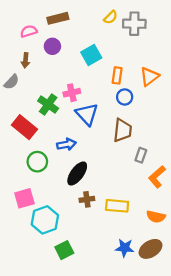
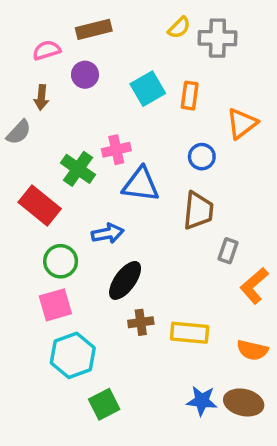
orange rectangle: (117, 75) -> (190, 96), moved
blue triangle: (87, 114) -> (141, 185), turned -40
pink square: (24, 198) -> (55, 305), moved
brown ellipse: (150, 249) -> (244, 402), turned 45

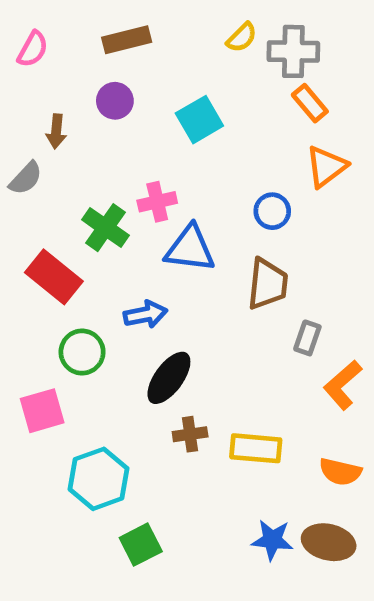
pink semicircle: (47, 50) -> (33, 49), moved, turned 136
orange rectangle: (190, 96) -> (310, 103), moved, turned -48
pink square: (55, 305) -> (42, 411), moved

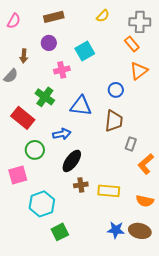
gray cross: (293, 51) -> (140, 22), moved
pink cross: (157, 202) -> (62, 70), moved

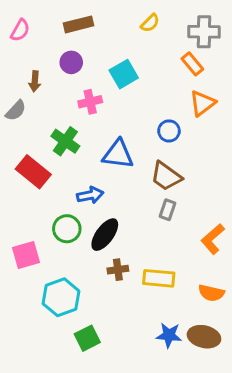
brown trapezoid: (114, 121) -> (166, 176), turned 120
gray rectangle: (131, 144) -> (168, 210), moved
green circle: (35, 150) -> (67, 229), moved

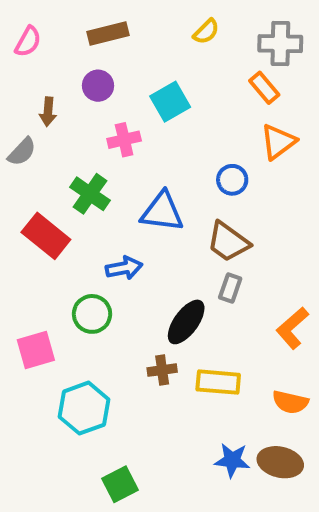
black ellipse: (105, 235) -> (186, 322), moved
green square: (87, 338) -> (120, 484), moved

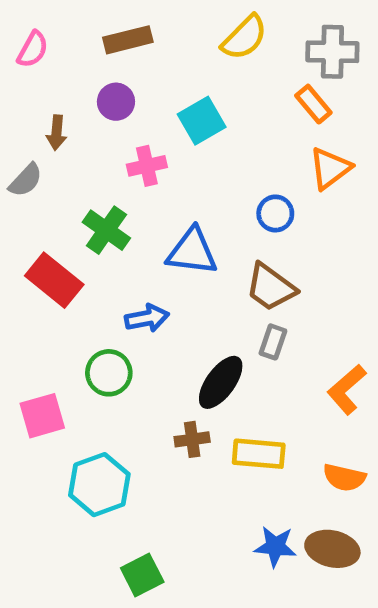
yellow semicircle: (206, 32) -> (244, 37), size x1.5

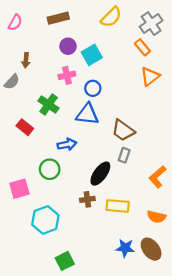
gray cross: (332, 52) -> (151, 24), turned -35
purple circle: (116, 102) -> (68, 46), moved
blue circle: (275, 213) -> (93, 88), moved
red rectangle: (54, 280) -> (25, 127), size x0.7
brown ellipse: (332, 549) -> (151, 249), turned 40

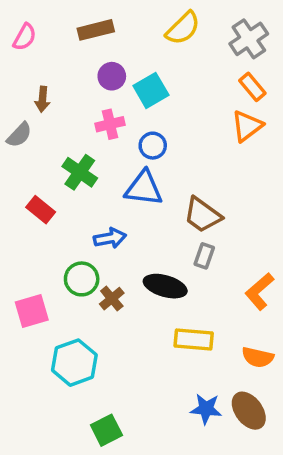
orange rectangle: (142, 47) -> (252, 87), moved
black ellipse: (100, 174) -> (165, 286), turned 70
brown cross: (87, 199) -> (112, 299), moved, turned -32

